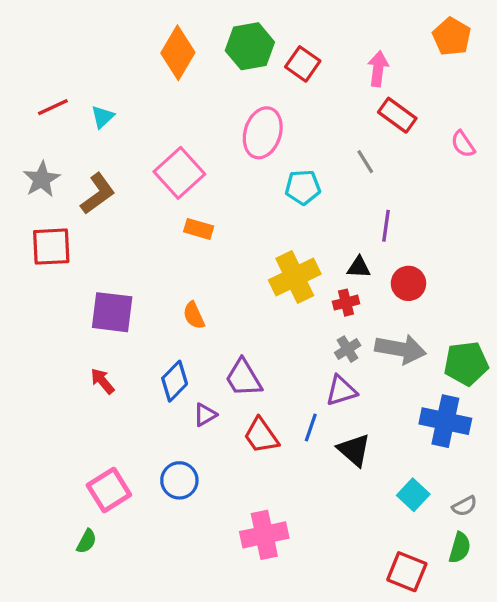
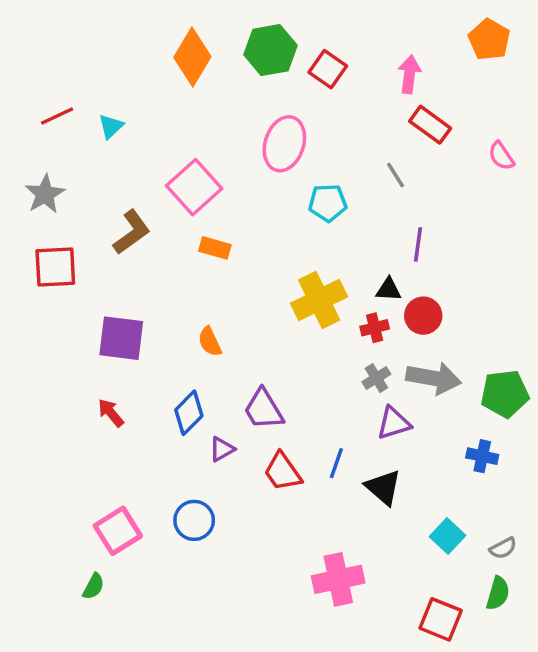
brown L-shape: (98, 194) -> (132, 232), moved
red circle: (408, 283) -> (423, 316), moved
purple triangle: (341, 391) -> (394, 423), moved
blue cross: (445, 421) -> (482, 456), size x0.6
pink cross: (264, 535) -> (338, 579), moved

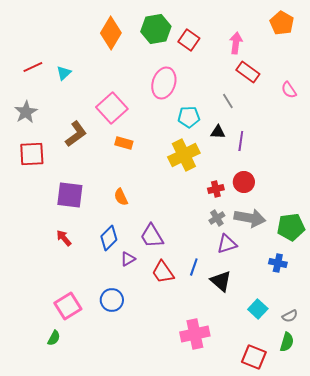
black triangle: (389, 290) -> (218, 132), moved
yellow cross: (319, 300) -> (184, 155), moved

